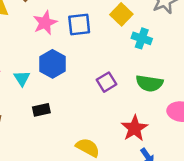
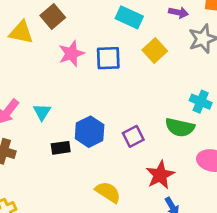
cyan cross: (142, 38) -> (201, 102), moved
blue hexagon: (53, 64) -> (90, 132), moved
purple square: (107, 82) -> (133, 136), moved

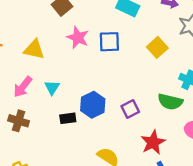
yellow triangle: (21, 32) -> (34, 50), moved
yellow square: (155, 50) -> (157, 47), moved
pink star: (71, 54) -> (78, 38), turned -30

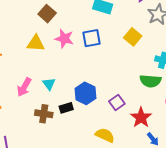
yellow triangle: (34, 50) -> (36, 43), moved
purple square: (130, 109) -> (117, 102), moved
brown cross: (19, 121) -> (44, 114), moved

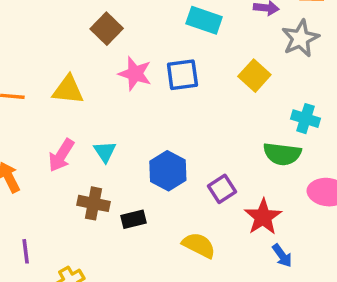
yellow triangle: (36, 43) -> (68, 90), moved
black rectangle: (66, 108) -> (133, 219), moved

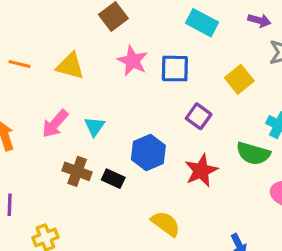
purple square: (222, 189) -> (199, 116), moved, turned -30
red star: (263, 217) -> (201, 170), moved
black rectangle: (133, 219) -> (113, 179), moved, turned 30

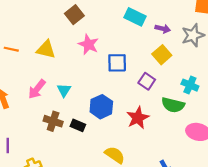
purple arrow: (259, 20) -> (163, 29), moved
blue square: (175, 69) -> (117, 63), moved
purple square: (199, 116) -> (147, 81), moved

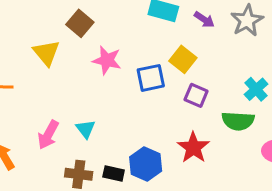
purple arrow: (163, 29) -> (204, 20), turned 32
yellow triangle: (46, 49) -> (46, 53), moved, turned 48
yellow square: (162, 55) -> (183, 59), moved
cyan cross: (190, 85) -> (256, 89), turned 35
blue hexagon: (101, 107) -> (146, 164), moved

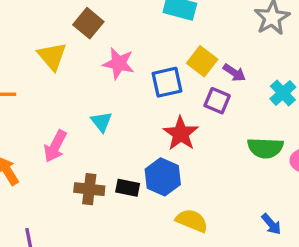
purple arrow: (204, 20) -> (234, 73), moved
green semicircle: (238, 121) -> (265, 148), moved
cyan triangle: (85, 129) -> (101, 122), moved
red star: (193, 148) -> (181, 134), moved

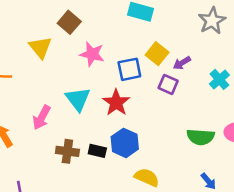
purple arrow: (234, 73) -> (182, 63), turned 114
cyan triangle: (101, 122) -> (78, 99), size x1.5
red star: (181, 134) -> (116, 103), moved
green semicircle: (265, 148) -> (201, 137), moved

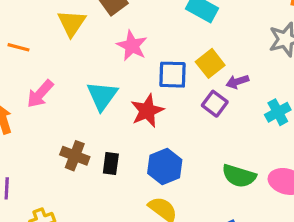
pink arrow: (42, 117) -> (40, 94), moved
blue hexagon: (125, 143) -> (165, 166), moved
black rectangle: (97, 151) -> (111, 164), turned 72

